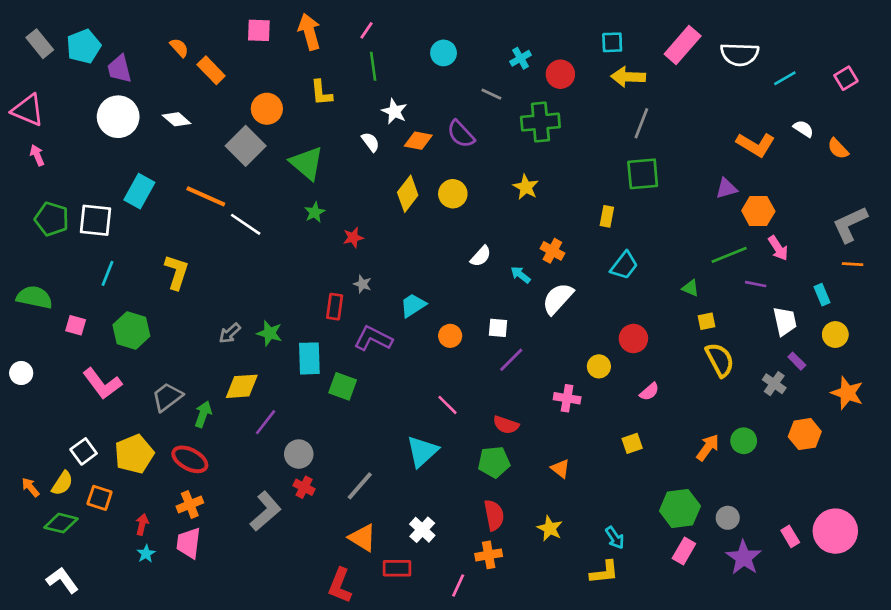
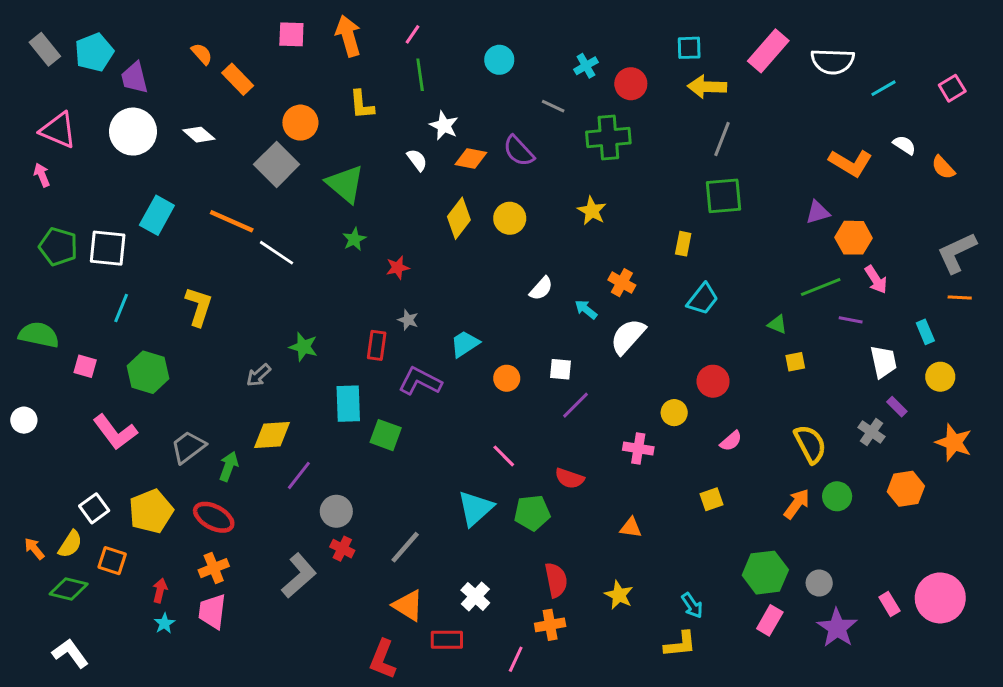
pink triangle: (28, 110) -> (58, 130), moved
green star: (270, 333) -> (303, 347), moved
yellow semicircle: (720, 360) -> (810, 444), moved
green pentagon: (494, 462) -> (532, 513), moved
orange triangle: (560, 469) -> (631, 528), turned -30

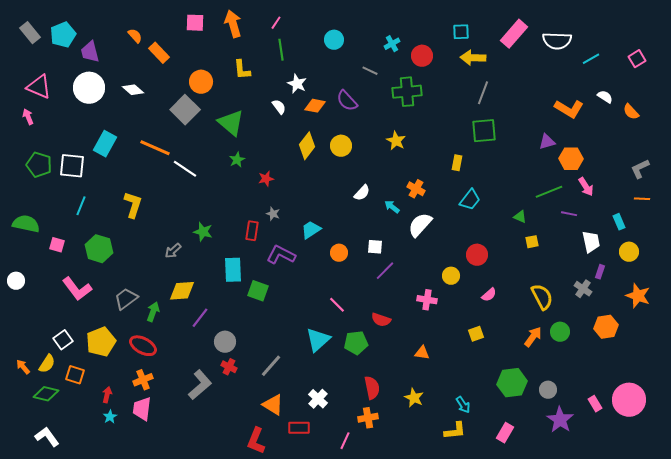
gray L-shape: (957, 253) -> (640, 169), size x0.7
purple rectangle: (897, 407) -> (600, 272), turned 64
pink rectangle: (770, 620) -> (505, 433), moved

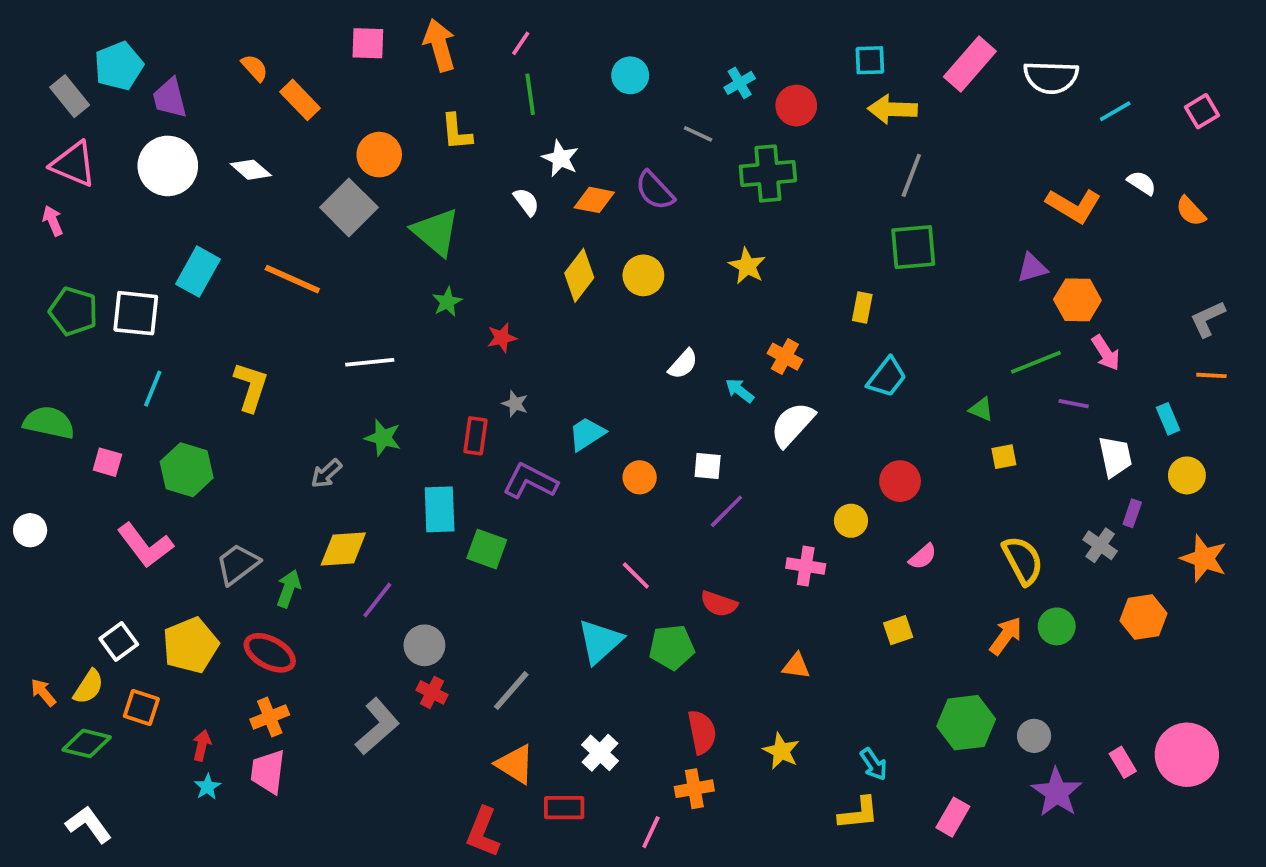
gray rectangle: (30, 33) -> (70, 96), moved
white line: (185, 169) -> (370, 362), moved, turned -40

